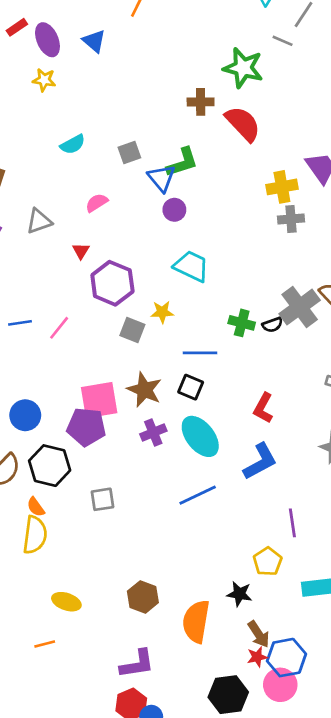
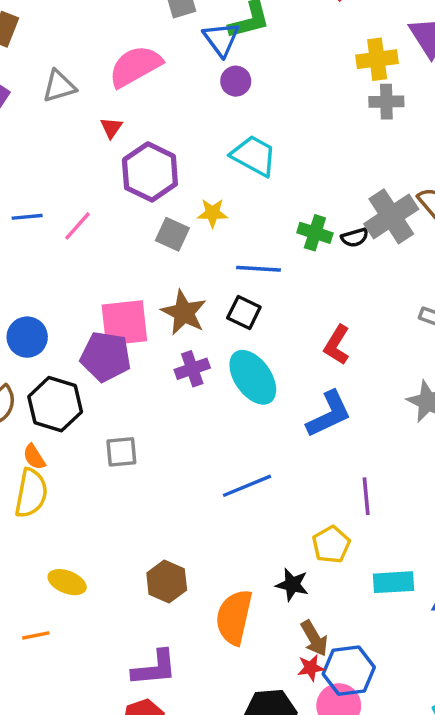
pink semicircle: (97, 203) -> (135, 66), size x1.8
blue line: (198, 495) -> (247, 486), moved

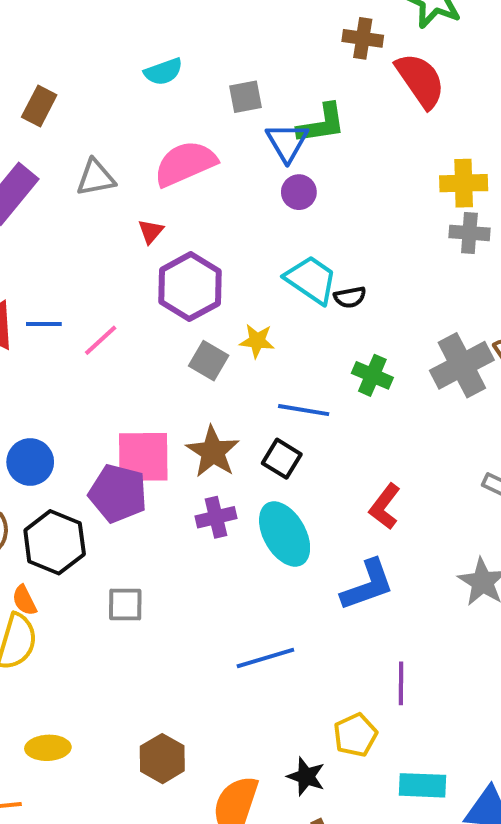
black semicircle: (355, 237) -> (350, 297), moved
yellow ellipse: (67, 582) -> (48, 748), turned -30

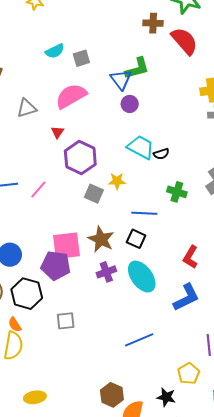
gray square: (245, 97) -> (81, 58), moved
brown hexagon: (162, 759) -> (112, 395), moved

